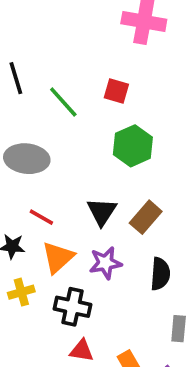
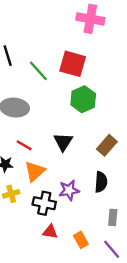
red square: (116, 91) -> (73, 64), size x1.6
brown rectangle: (146, 217) -> (107, 145), moved
purple star: (105, 263) -> (69, 190), moved

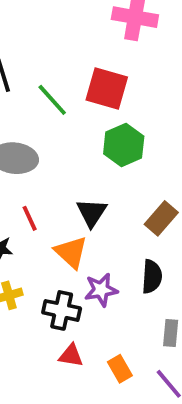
red line: (24, 145) -> (30, 218), turned 35
orange triangle: (35, 171) -> (71, 252), moved, turned -35

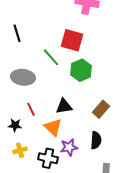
green line: (52, 100) -> (51, 57), moved
black triangle: (92, 213) -> (64, 106), turned 48

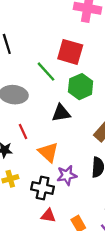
black triangle: (64, 106) -> (61, 113), moved

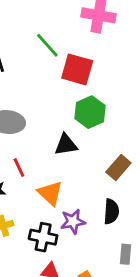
green line: (46, 72) -> (47, 45), moved

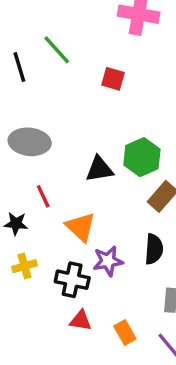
green line: (47, 45) -> (57, 50), moved
red square: (77, 69) -> (113, 79), size x0.6
green hexagon: (90, 112) -> (142, 157), moved

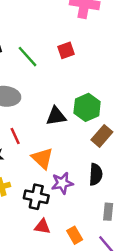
green line: (57, 50) -> (28, 57), moved
red square: (113, 79) -> (66, 50), turned -35

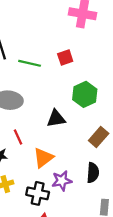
green line: (28, 57) -> (30, 63), turned -35
green hexagon: (87, 107) -> (85, 94), moved
orange triangle: (42, 158) -> (43, 158), turned 40

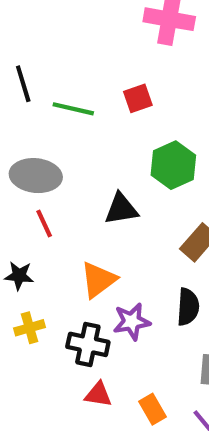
red line: (18, 137) -> (44, 224), moved

